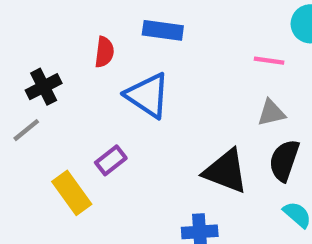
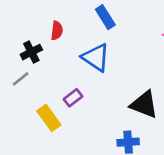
blue rectangle: (163, 30) -> (105, 17), turned 50
red semicircle: (104, 52) -> (57, 31), moved

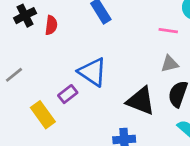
black cross: (31, 52) -> (25, 16), moved
blue triangle: (96, 57) -> (93, 72), moved

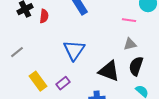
blue triangle: (93, 72) -> (74, 50), turned 30
purple rectangle: (68, 94) -> (63, 83), moved

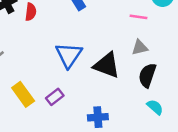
black triangle: (109, 71) -> (107, 65), moved

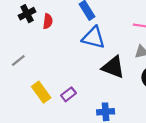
blue triangle: (69, 55) -> (94, 38), moved, turned -50

